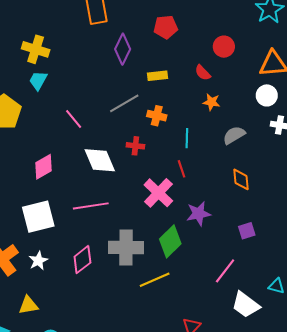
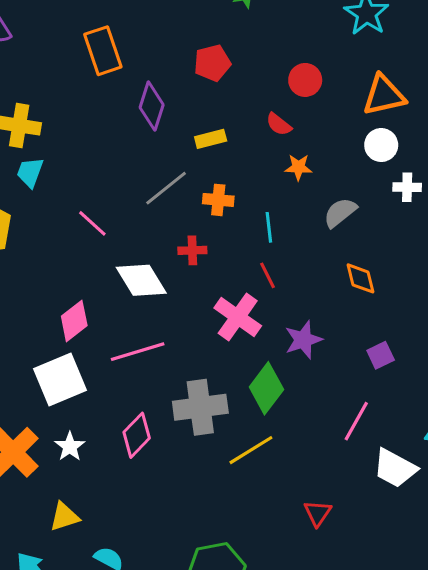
pink diamond: (43, 167) -> (74, 321), moved

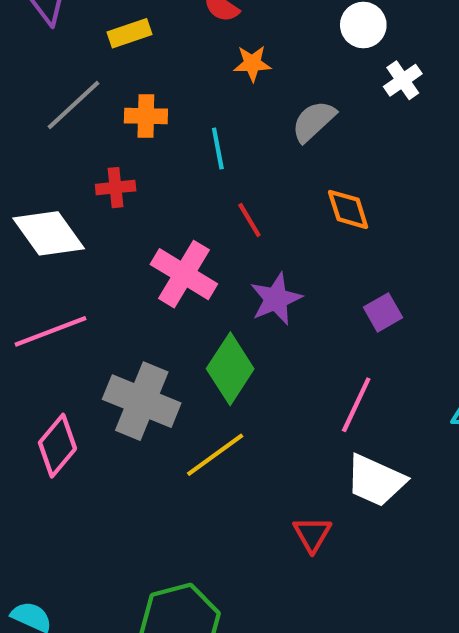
white cross: (407, 187) -> (403, 80), turned -32
red line: (267, 275) -> (249, 220), moved
gray cross: (200, 407) -> (142, 401), turned 34
white trapezoid: (395, 468) -> (376, 480), moved

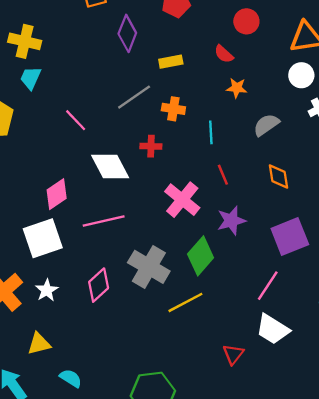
purple square: (383, 312) -> (290, 236), size x1.8

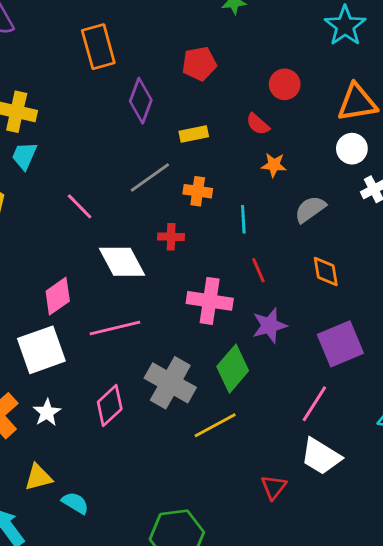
pink cross: (182, 200) -> (210, 301), turned -30
cyan semicircle: (71, 378) -> (75, 503), moved

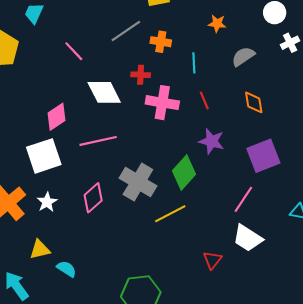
pink cross: (210, 301) -> (162, 103), moved
purple star: (269, 326) -> (212, 141), turned 30

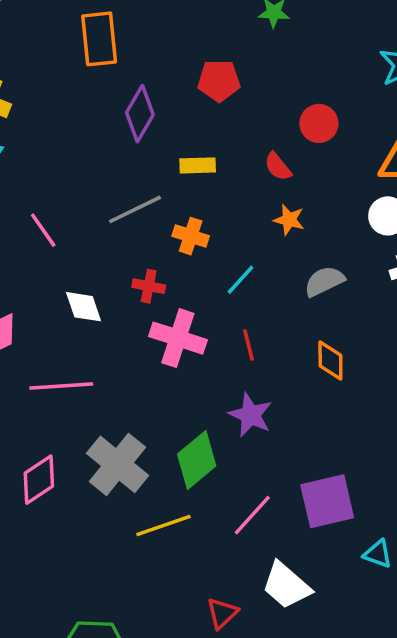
cyan line: (194, 63) -> (241, 280), turned 36
white diamond: (104, 92) -> (84, 307), size x0.7
purple square: (263, 156) -> (327, 501), moved
pink line: (243, 199) -> (252, 515), moved

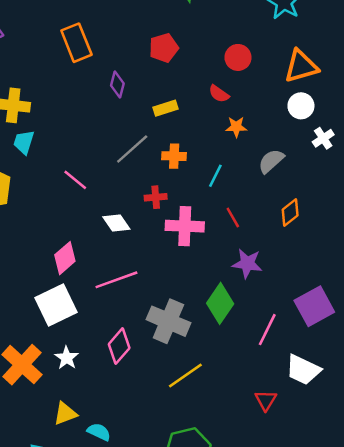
purple diamond: (140, 114) -> (117, 85), size x0.7
orange diamond: (330, 361) -> (290, 212), turned 68
yellow line: (163, 526) -> (185, 375), moved

